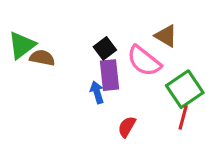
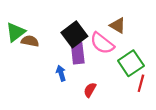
black square: (105, 48) -> (74, 34), size x1.6
blue arrow: (97, 92) -> (61, 73), moved
red line: (183, 117) -> (141, 83), moved

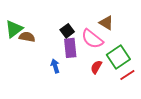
black square: (74, 34) -> (67, 31), size x0.6
red line: (141, 83) -> (127, 75), turned 42
red semicircle: (90, 90) -> (96, 67), moved

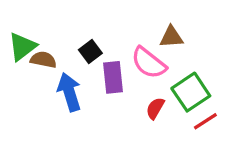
brown triangle: (106, 23) -> (171, 37), turned -35
black square: (67, 31) -> (90, 52), moved
blue arrow: (55, 66) -> (69, 92), moved, size x1.6

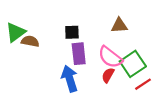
black square: (90, 52) -> (72, 32), moved, turned 35
pink semicircle: (149, 63) -> (110, 57), moved
blue arrow: (69, 92) -> (70, 79), moved

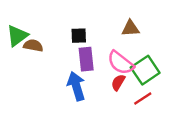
red line: (143, 84) -> (143, 98), moved

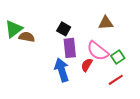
black square: (79, 36) -> (64, 29), turned 32
green square: (145, 70) -> (118, 57), size x0.6
red semicircle: (118, 82) -> (87, 65), moved

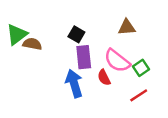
red semicircle: (87, 65) -> (104, 77), turned -56

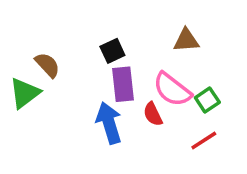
green triangle: (17, 34) -> (25, 93), moved
black square: (76, 34) -> (112, 51), turned 35
brown semicircle: (32, 44) -> (47, 65), turned 36

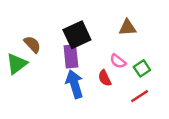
black square: (112, 51) -> (77, 35), size x1.6
purple rectangle: (123, 84) -> (71, 56), moved
pink semicircle: (172, 90) -> (118, 61), size x0.6

